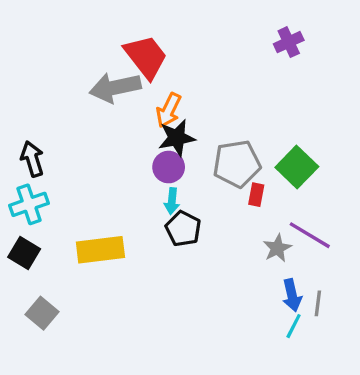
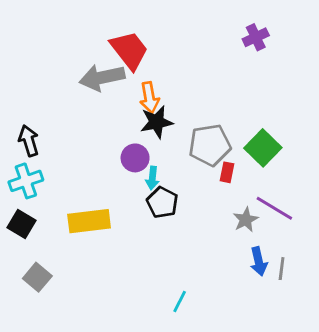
orange arrow: (169, 110) -> (149, 98), turned -36
purple circle: (169, 167) -> (135, 158), moved
cyan line: (294, 326) -> (180, 302), moved

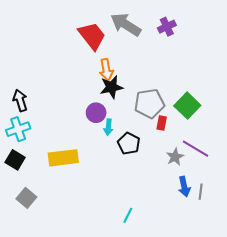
purple cross: (256, 37) -> (167, 27), moved
gray arrow: (102, 77) -> (126, 25), moved, turned 44
black pentagon: (162, 202) -> (129, 143), moved

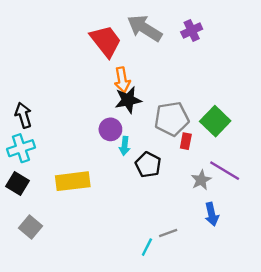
gray line: (201, 192) -> (168, 233), moved, turned 63

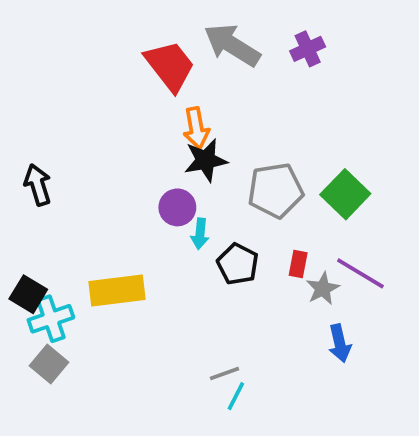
red rectangle: (186, 141) -> (298, 264), moved
cyan cross: (21, 148) -> (51, 319), moved
gray line: (168, 233) -> (225, 373), moved

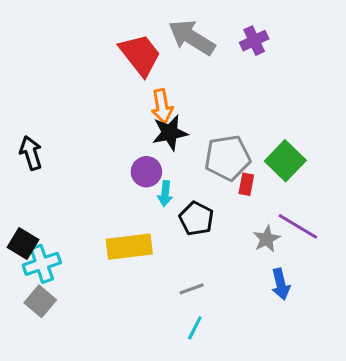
red rectangle: (298, 264) -> (246, 184), moved
yellow rectangle: (117, 290) -> (129, 247), moved
gray line: (225, 373) -> (192, 289), moved

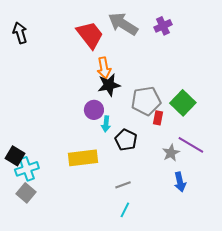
black arrow: (31, 153) -> (20, 33), moved

